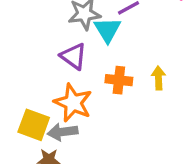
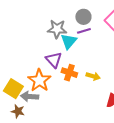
purple triangle: (74, 56) -> (54, 60), moved
yellow arrow: (158, 78) -> (93, 76), turned 96

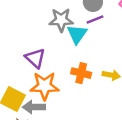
purple triangle: (54, 60) -> (35, 58), moved
orange star: (39, 80) -> (45, 86), turned -30

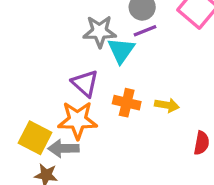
purple triangle: (35, 58) -> (85, 83), moved

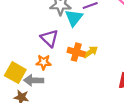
yellow arrow: (167, 105) -> (91, 52), moved, turned -48
orange star: (78, 120) -> (44, 62), size x0.6

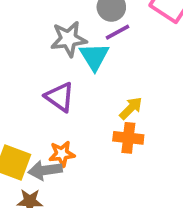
orange cross: (76, 52) -> (128, 138), moved
orange star: (44, 62) -> (62, 154), moved

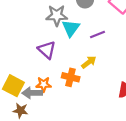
purple line: (118, 32) -> (97, 34), moved
orange cross: (128, 138) -> (71, 77), moved

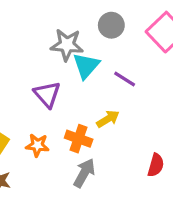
purple line: (97, 34) -> (125, 79), turned 48
gray arrow: (32, 93) -> (84, 173), moved, turned 114

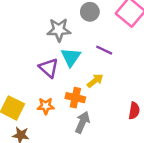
cyan triangle: (86, 66) -> (71, 57), moved

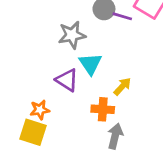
purple line: (104, 50) -> (122, 16), moved
orange star: (46, 106) -> (40, 110), moved

